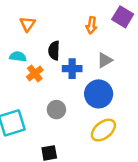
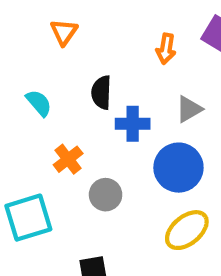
orange triangle: (28, 24) -> (64, 32), moved
cyan semicircle: (18, 57) -> (39, 103), turned 42
orange cross: (35, 73) -> (68, 159), moved

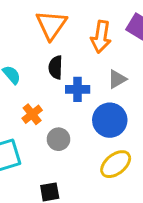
orange triangle: (64, 32) -> (51, 25), moved, size x1.6
orange arrow: (166, 49) -> (101, 37), size x1.5

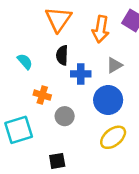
orange cross: (32, 114) -> (42, 95), turned -35

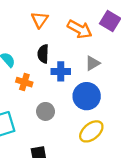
orange triangle: (58, 19) -> (40, 20), size x0.7
orange arrow: (101, 29) -> (80, 29), turned -70
orange cross: (42, 95) -> (24, 82), moved

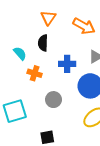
black semicircle: (43, 54) -> (43, 43), moved

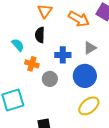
gray circle: (53, 100) -> (50, 79), moved

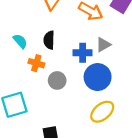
black semicircle: (40, 35) -> (49, 40), moved
blue cross: (63, 55) -> (83, 53), moved

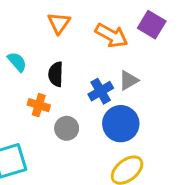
cyan semicircle: (20, 41) -> (17, 62), moved
blue cross: (83, 53) -> (101, 91), turned -30

